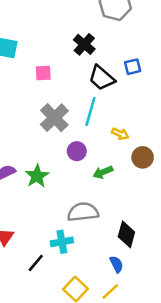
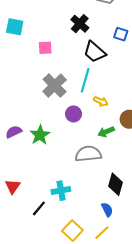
blue square: (133, 67) -> (121, 34), moved, turned 32
yellow arrow: (120, 134) -> (101, 101), moved
green arrow: (103, 172) -> (106, 132), moved
gray semicircle: (83, 212) -> (88, 154), moved

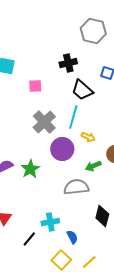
black cross: (80, 24) -> (68, 63), turned 36
purple circle: (74, 114) -> (62, 149), size x1.5
blue semicircle: (107, 210) -> (72, 237), moved

